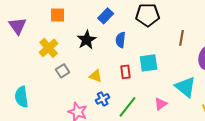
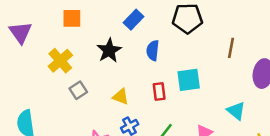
cyan triangle: (186, 87) -> (236, 111), size x0.7

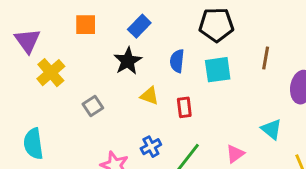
blue rectangle: (133, 20) -> (139, 26), moved
yellow cross: (60, 61) -> (51, 73), moved
cyan square: (189, 80) -> (218, 70), moved
yellow triangle: (121, 97) -> (149, 96), moved

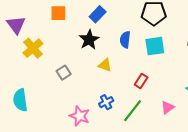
red rectangle: (184, 107) -> (141, 81), moved, turned 40

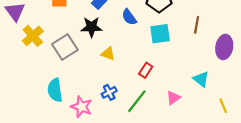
black star: (89, 40) -> (91, 27), turned 30
blue semicircle: (125, 40) -> (129, 17), moved, turned -42
gray square: (64, 73) -> (65, 47), moved, size x1.6
cyan semicircle: (20, 100) -> (55, 90), moved

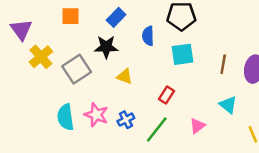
blue semicircle: (129, 17) -> (148, 36), turned 35
brown line: (197, 25) -> (223, 64), moved
pink star: (81, 107) -> (96, 115), moved

